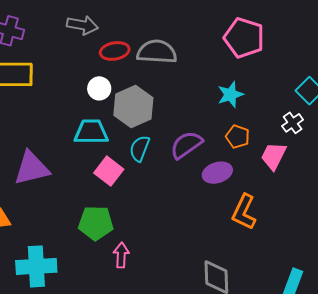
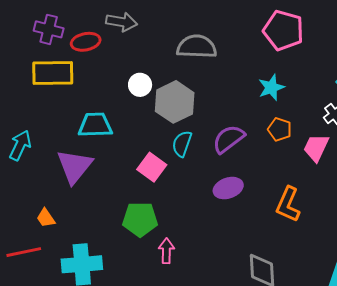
red ellipse: (115, 51) -> (86, 42), moved
cyan trapezoid: (91, 132) -> (95, 125), moved
purple triangle: (32, 168) -> (75, 166), turned -36
purple ellipse: (217, 173) -> (228, 188), moved

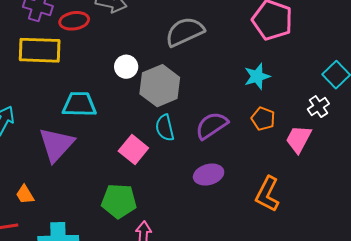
gray semicircle: (197, 47) -> (185, 32), turned -30
cyan semicircle: (182, 144) -> (165, 128), turned -36

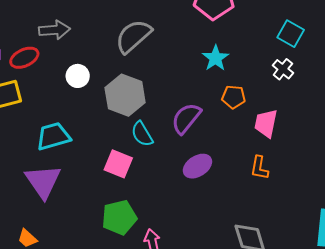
white circle: (126, 67) -> (78, 76), moved
pink trapezoid: (299, 139) -> (266, 123), moved
orange L-shape: (267, 194) -> (259, 168), size x0.7

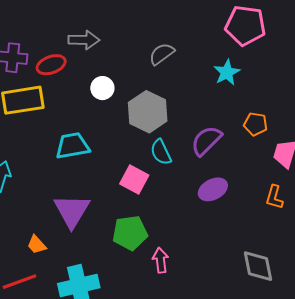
gray semicircle: (133, 36) -> (162, 54), size x0.7
cyan star: (216, 58) -> (227, 73), moved
purple triangle: (43, 181) -> (72, 211), moved

